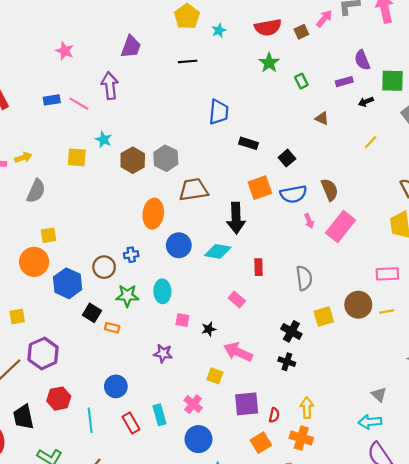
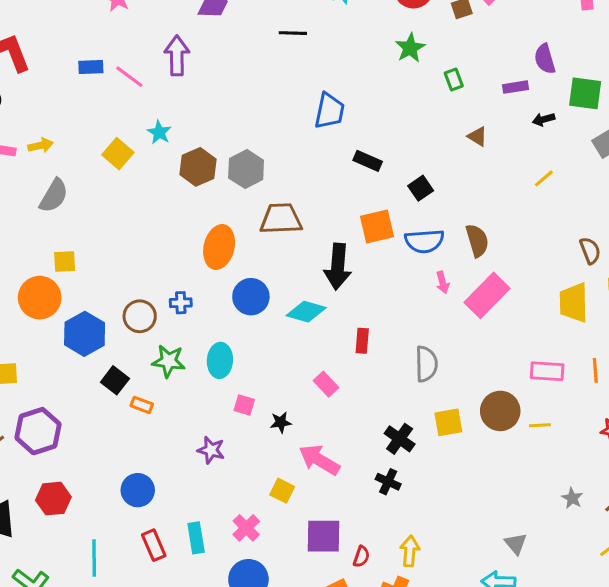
yellow square: (77, 157) -> (118, 154), turned 30
cyan line: (90, 420) -> (94, 558), moved

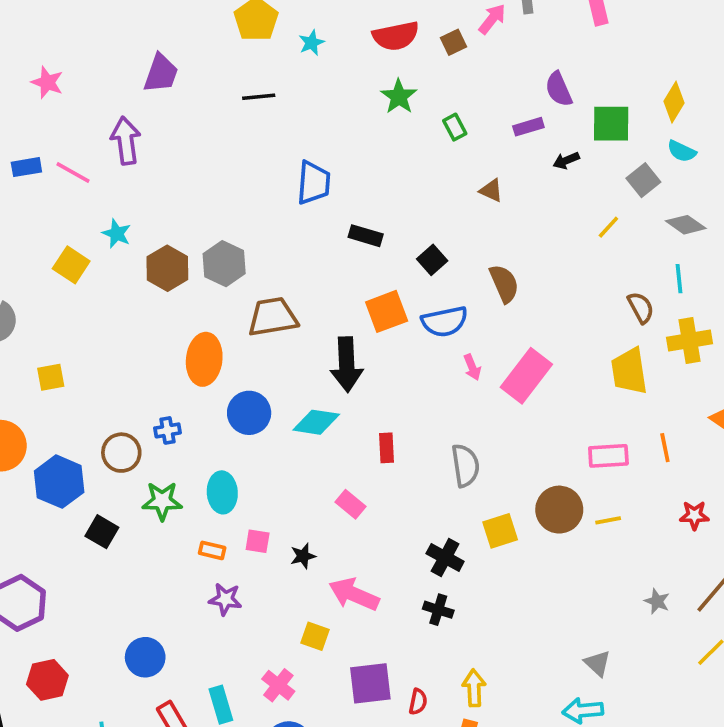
yellow line: (544, 178) -> (608, 227), moved
brown semicircle: (477, 241) -> (504, 284), moved
yellow square: (65, 261) -> (51, 377), moved
orange rectangle: (142, 405) -> (212, 550), moved

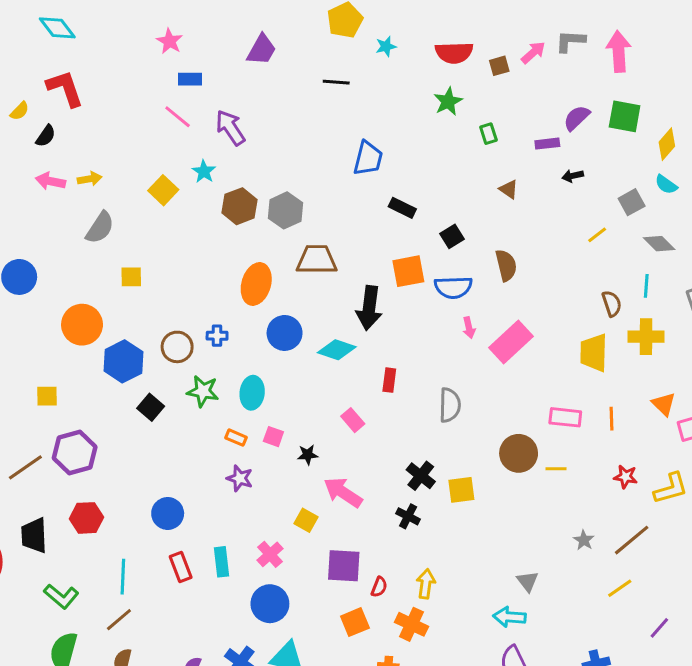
purple semicircle: (559, 89) -> (577, 118), turned 60
green square: (611, 124) -> (625, 116), moved
purple arrow: (126, 141) -> (230, 128), moved, turned -36
blue rectangle: (26, 167) -> (190, 79), moved
yellow square: (500, 531) -> (461, 490), moved

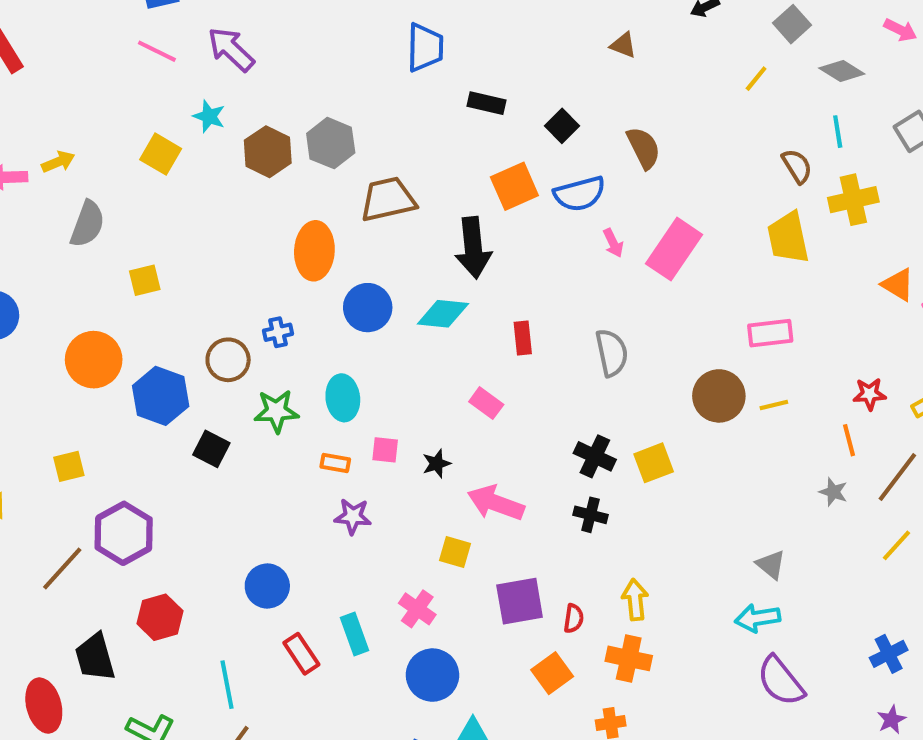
orange line: (611, 419) -> (849, 440), moved

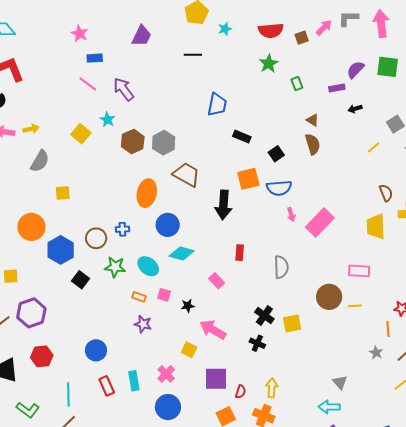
brown semicircle: (644, 148) -> (313, 144), moved
brown trapezoid: (388, 199) -> (186, 175), turned 32
cyan diamond: (443, 314) -> (182, 253), moved
cyan ellipse: (343, 398) -> (148, 266), turned -55

